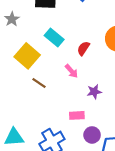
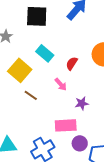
pink rectangle: (77, 115) -> (66, 125), size x1.5

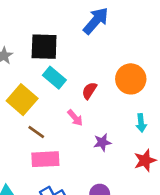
black square: (37, 16) -> (44, 47), moved
pink rectangle: (66, 125) -> (45, 159), moved

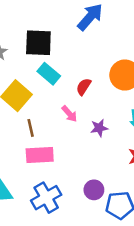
brown line: (36, 132) -> (31, 128), turned 42
purple star: (102, 142) -> (99, 128), moved

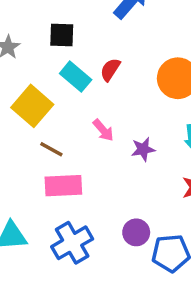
black square: (38, 43) -> (62, 35), size x0.7
red semicircle: (84, 87) -> (110, 70), moved
brown line: (31, 128) -> (51, 149), turned -48

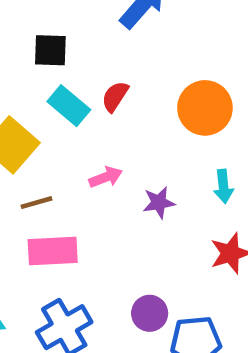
pink arrow: (103, 130) -> (106, 177), turned -70
brown line: (51, 149) -> (37, 203), turned -45

